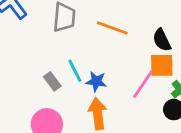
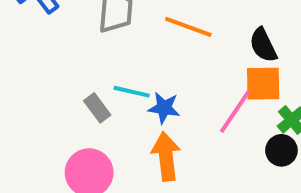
cyan line: (75, 71) -> (132, 92), turned -50

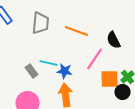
orange square: (263, 84) -> (110, 79), moved
pink line: (235, 112) -> (95, 59), moved

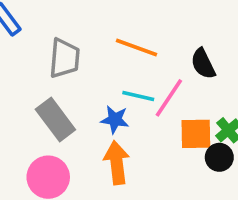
gray trapezoid: (41, 23) -> (64, 58), moved
cyan line: (49, 63) -> (138, 96), moved
gray rectangle: (32, 71) -> (55, 120), size x1.6

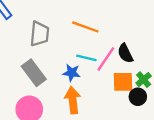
black semicircle: (203, 64) -> (125, 53), moved

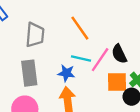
orange line: (85, 27) -> (80, 28), turned 35
gray rectangle: (34, 73) -> (29, 73), turned 30

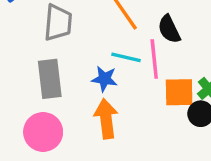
black semicircle: (119, 54) -> (169, 29), moved
pink line: (100, 60) -> (154, 59), turned -40

